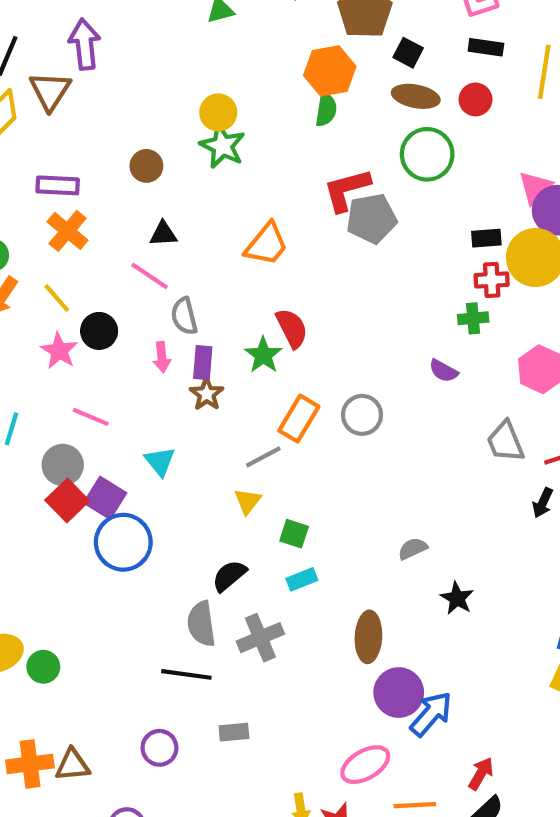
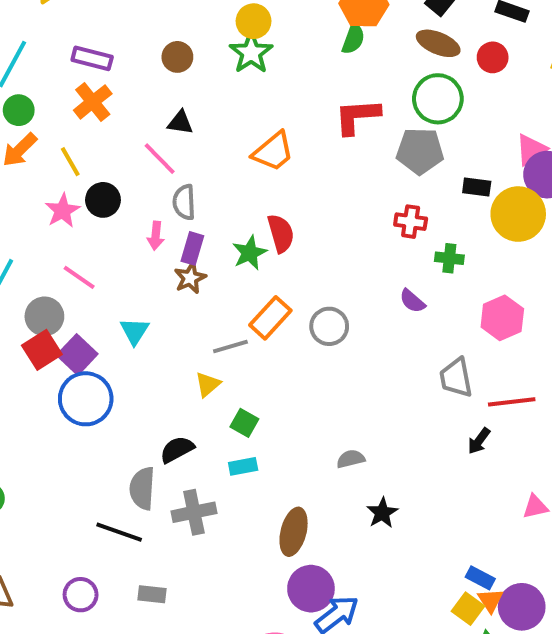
gray pentagon: (372, 219) -> (420, 151), moved
red cross: (492, 280) -> (411, 222), moved

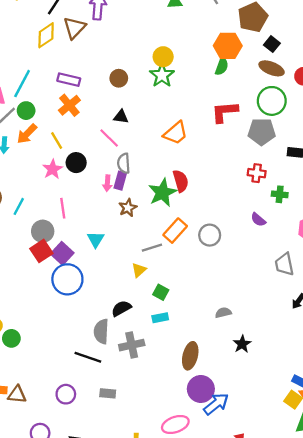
purple rectangle: (192, 248) -> (120, 181), moved
green star: (250, 253) -> (162, 193), size x1.4
pink line: (79, 277) -> (63, 208), turned 48

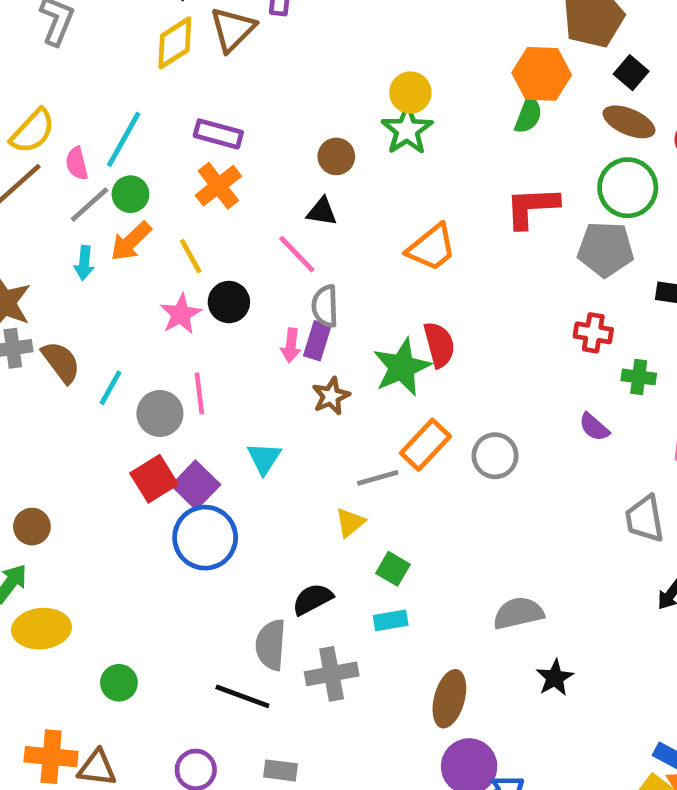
brown circle: (119, 78) -> (336, 156), moved
gray circle: (43, 231) -> (160, 413), moved
gray semicircle: (223, 313) -> (518, 613), size x1.5
green circle: (11, 338) -> (119, 683), moved

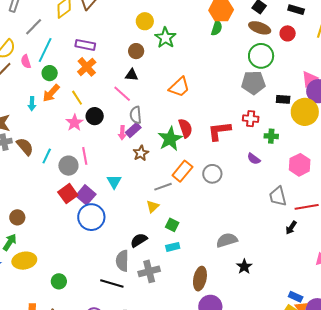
yellow circle: (410, 93) -> (145, 21), moved
gray line: (89, 205) -> (34, 27), moved
red L-shape: (532, 207) -> (219, 131), moved
purple rectangle: (317, 341) -> (133, 130), turned 35

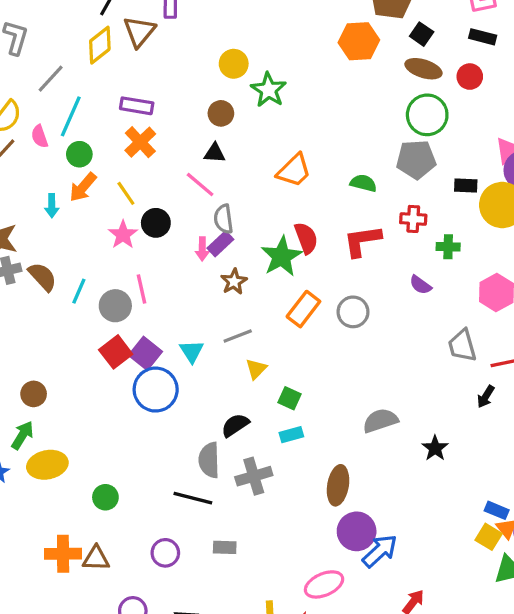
green semicircle: (217, 28) -> (363, 183), moved, turned -91
cyan triangle: (114, 182) -> (192, 351), moved
gray line: (163, 187) -> (238, 336), moved
black star: (244, 267) -> (435, 448), moved

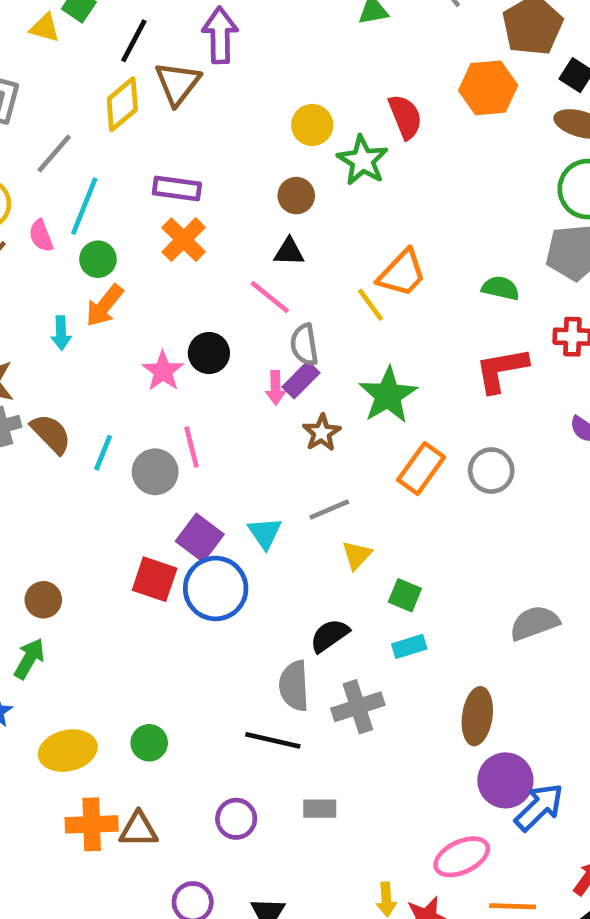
yellow line: (126, 193) -> (370, 305), moved
red semicircle: (306, 238) -> (405, 117), moved
red square: (116, 352) -> (155, 579), moved, turned -32
yellow ellipse: (47, 465) -> (68, 751), moved

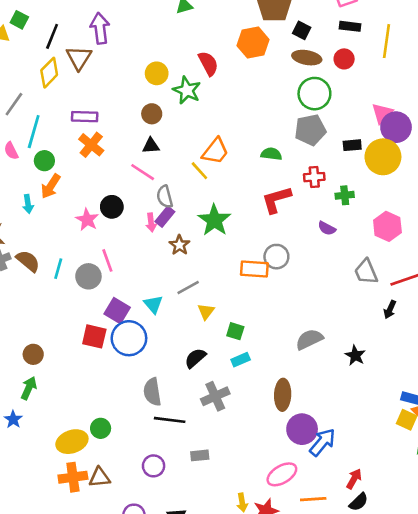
orange rectangle: (421, 469) -> (254, 269), moved, turned 64
gray semicircle: (294, 686) -> (152, 392), moved
yellow ellipse: (68, 751) -> (72, 442), moved

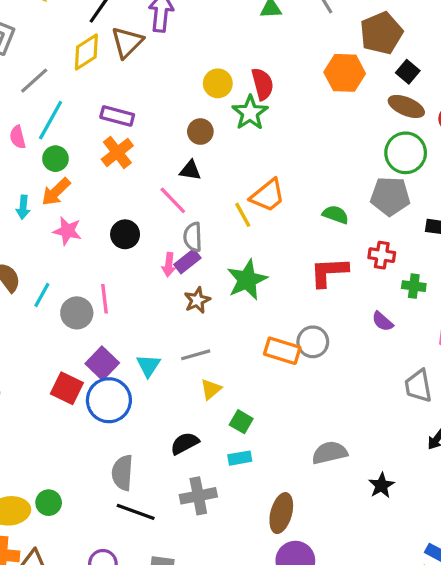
red semicircle: (208, 63) -> (262, 84), moved
pink star: (87, 220) -> (67, 231), moved, turned -30

